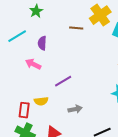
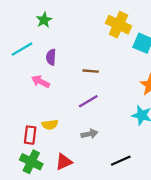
yellow cross: (100, 15) -> (118, 25), turned -30
brown line: (76, 28) -> (91, 71), moved
purple line: (63, 81) -> (88, 101), moved

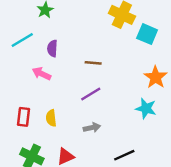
yellow semicircle: (50, 125) -> (51, 118), turned 91
red rectangle: (30, 135) -> (24, 117), moved

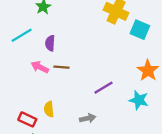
brown line: (93, 63) -> (61, 67), moved
purple line: (91, 94) -> (104, 88), moved
red rectangle: (24, 117) -> (27, 119), moved, turned -72

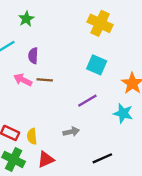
cyan square: (140, 30) -> (97, 65), moved
yellow semicircle: (49, 109) -> (32, 136), moved

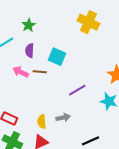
green star: (26, 19) -> (29, 25), moved
cyan square: (97, 65) -> (57, 57), moved
yellow semicircle: (32, 136) -> (42, 122), moved

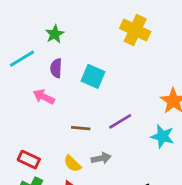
brown line: (40, 72) -> (81, 128), moved
yellow semicircle: (42, 122) -> (72, 164), turned -40

